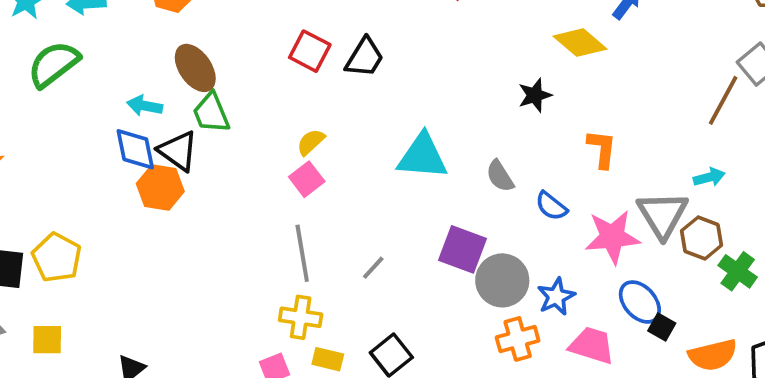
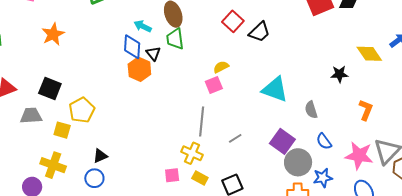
black triangle: (178, 151) -> (153, 53), size x0.7
blue semicircle: (551, 206) -> (324, 141), moved
yellow pentagon: (57, 257) -> (82, 110), moved

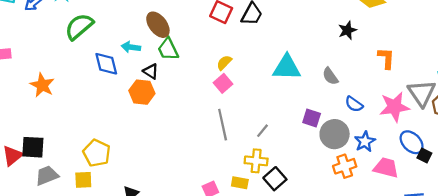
blue diamond: (132, 47) -> (106, 64), moved
black square: (50, 88) -> (33, 147), moved
purple square: (282, 141) -> (312, 118), size x0.7
yellow cross: (192, 153) -> (256, 161), moved

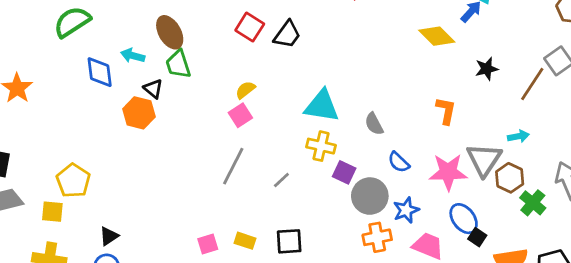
black star: (347, 30) -> (487, 69), moved
gray line: (223, 125) -> (233, 166), turned 32
yellow cross: (256, 161) -> (321, 146), moved
black square: (275, 179) -> (289, 241), turned 30

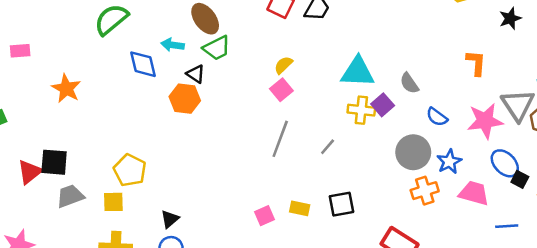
green trapezoid: (178, 64) -> (217, 48), turned -92
purple square: (344, 172) -> (383, 105), moved, turned 30

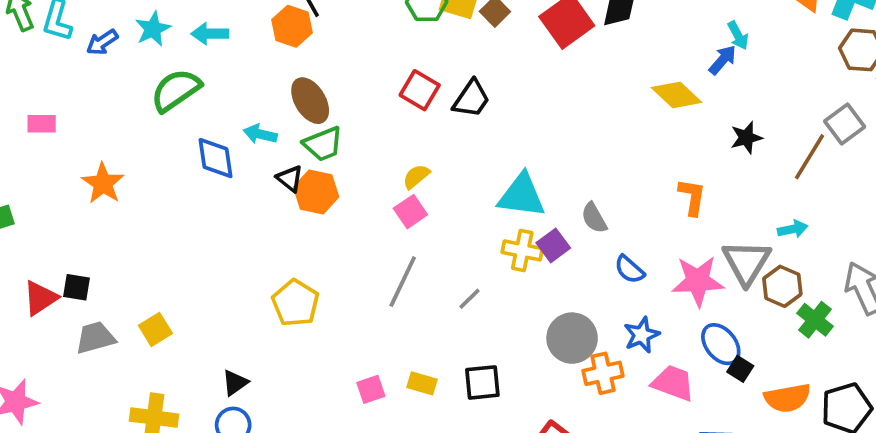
orange hexagon: (185, 99) -> (316, 192), moved
gray circle: (413, 152) -> (572, 338), moved
black square: (54, 162) -> (77, 287), size x0.7
yellow pentagon: (130, 170) -> (295, 303), moved
yellow square: (113, 202) -> (155, 329), moved, turned -35

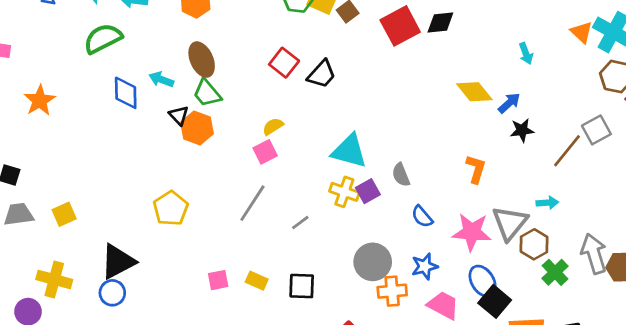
blue arrow: (723, 60) -> (509, 103), moved
green trapezoid: (323, 144) -> (207, 93), turned 64
black square: (740, 369) -> (495, 301), size x1.6
black triangle: (235, 383) -> (118, 262), size x1.8

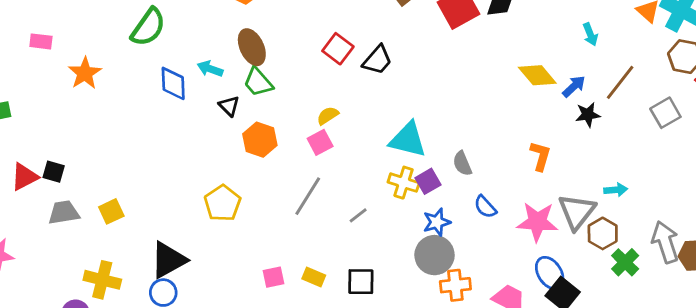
green semicircle: (103, 38) -> (148, 27), turned 153
orange star: (40, 100) -> (85, 73), moved
orange hexagon: (197, 128) -> (260, 140), moved
brown line: (567, 151) -> (620, 82), moved
blue star: (425, 266) -> (437, 222), moved

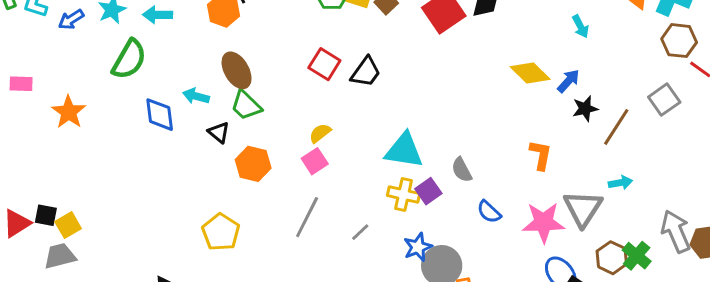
brown line: (620, 82) -> (616, 127), moved
yellow square: (111, 211) -> (68, 225), moved
blue star: (437, 222) -> (418, 247), moved
brown hexagon: (603, 233) -> (612, 258), moved

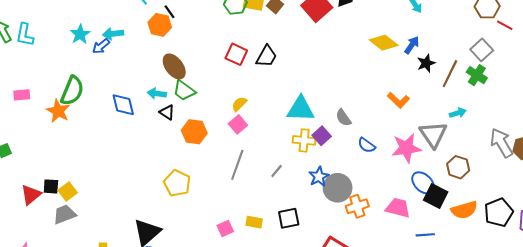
blue arrow: (71, 20) -> (101, 46), moved
green semicircle: (129, 59) -> (72, 91), moved
cyan arrow: (196, 96) -> (157, 93), moved
orange L-shape: (541, 155) -> (398, 100), turned 130
green cross: (637, 256) -> (477, 75), moved

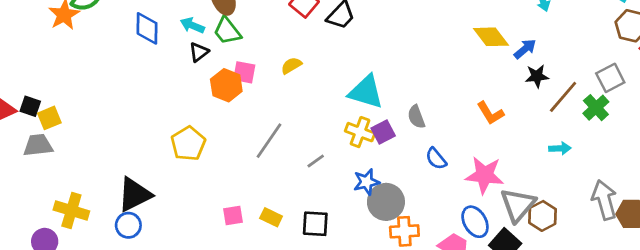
black triangle: (167, 112) -> (199, 52), turned 35
pink square: (238, 124) -> (244, 72), moved, turned 36
gray triangle: (433, 135) -> (518, 205), moved
blue ellipse: (423, 183) -> (475, 222), moved

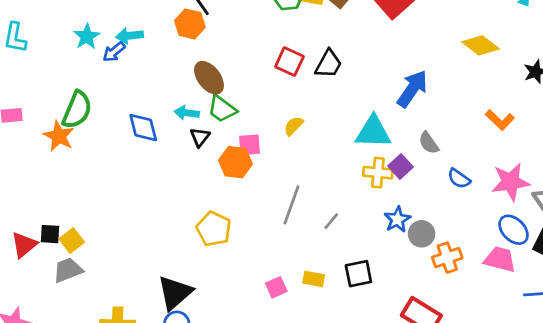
blue arrow: (525, 49) -> (412, 89), moved, size x1.6
gray line: (316, 161) -> (331, 221), moved
gray circle: (386, 202) -> (422, 234), size x0.7

